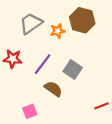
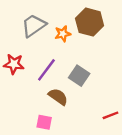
pink square: (30, 111) -> (44, 122), moved, turned 32

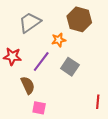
orange star: (63, 34) -> (59, 40), moved
brown semicircle: (58, 97) -> (28, 85), moved, turned 30
red line: (111, 115) -> (98, 102), turned -64

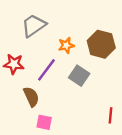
brown hexagon: (79, 19) -> (101, 44), moved

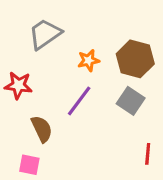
purple line: (46, 70) -> (79, 101), moved
gray square: (79, 76) -> (131, 101), moved
pink square: (44, 122) -> (29, 165), moved

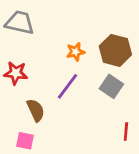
gray trapezoid: (45, 34) -> (20, 23), moved, turned 48

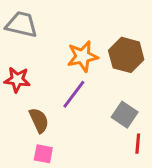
orange star: (75, 52) -> (83, 56), size x1.5
gray square: (111, 86) -> (125, 115), moved
pink square: (25, 141) -> (43, 154), moved

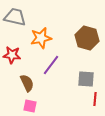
orange star: (83, 56) -> (41, 38), moved
gray square: (125, 115) -> (86, 79), turned -30

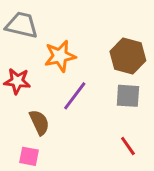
gray square: (86, 79) -> (128, 96), moved
red line: (95, 99) -> (128, 146), moved, turned -40
pink square: (30, 106) -> (29, 156), moved

